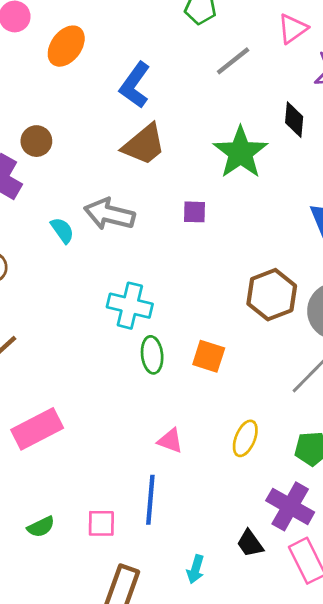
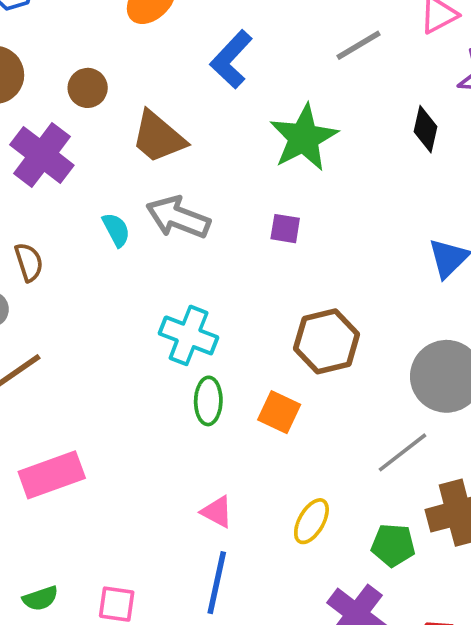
brown circle: (36, 141) -> (88, 88), moved
brown trapezoid: (144, 145) -> (158, 137), moved, turned 72
green star: (240, 153) -> (304, 138), moved
brown hexagon: (272, 295) -> (327, 341), moved
blue line: (150, 500) -> (217, 583), moved

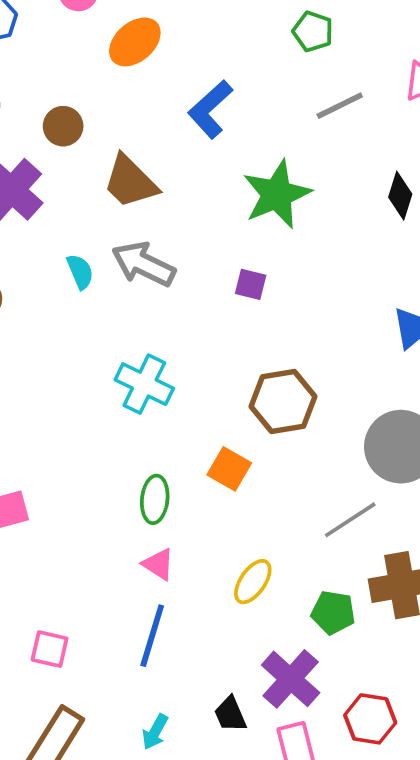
green ellipse: (208, 401) -> (155, 499), moved

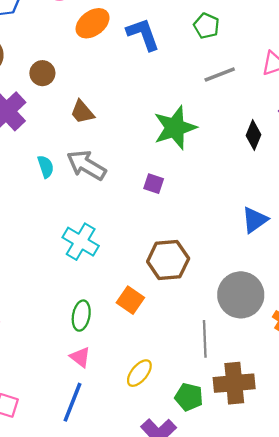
blue L-shape: (210, 109) -> (143, 34), moved, turned 108
brown trapezoid: (130, 182) -> (82, 112), size x0.7
gray line: (350, 520) -> (205, 339), turned -64

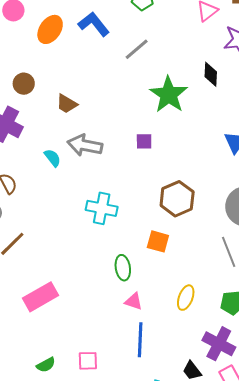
gray line: (220, 75) -> (137, 49), moved
green star: (175, 128) -> (169, 95), moved

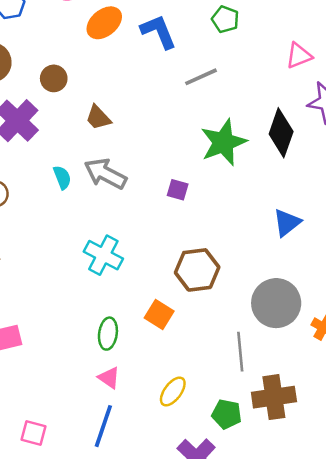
black diamond: (211, 74) -> (281, 133), size x1.5

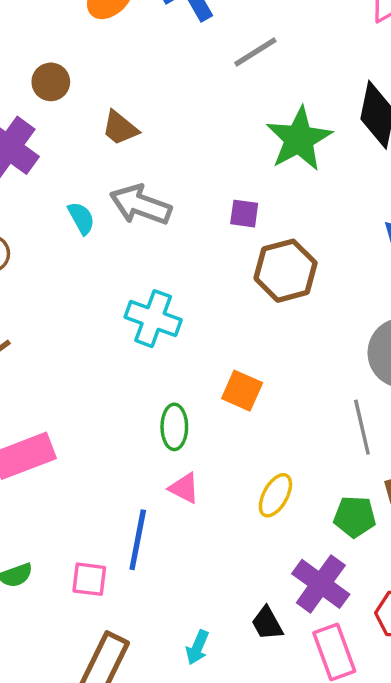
brown hexagon: (197, 270) -> (286, 271), moved
blue line: (103, 426) -> (138, 540), moved

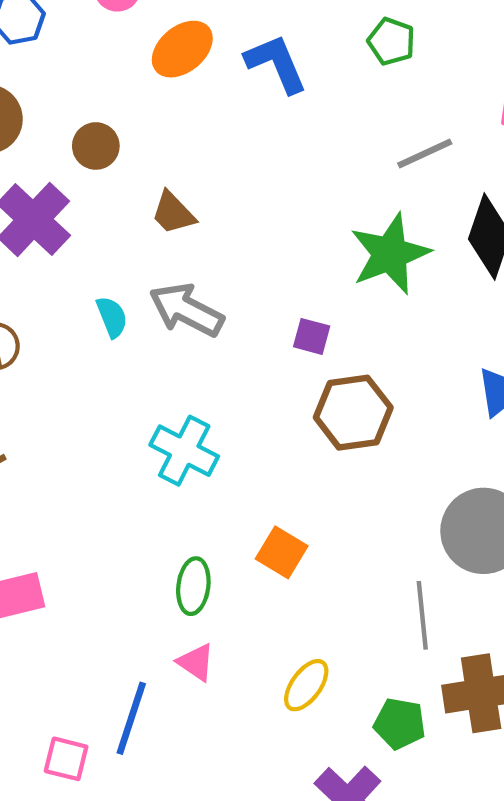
gray line: (255, 52) -> (425, 154), moved

